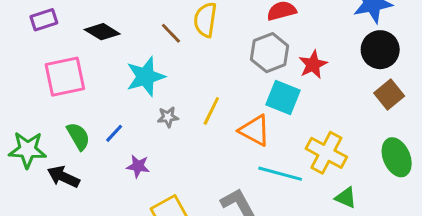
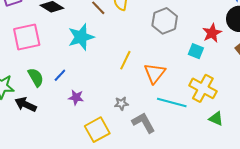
red star: (313, 65) -> (212, 33), moved
cyan square: (283, 97) -> (196, 51), moved, size x0.7
gray star: (168, 117) -> (121, 103), moved
orange triangle: (255, 130) -> (155, 73), turned 40

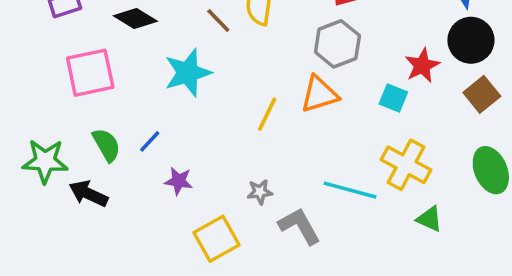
orange triangle: (155, 73) -> (319, 94), moved, turned 35

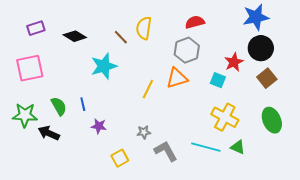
pink square: (90, 73) -> (30, 68), moved
blue line: (150, 141) -> (83, 104), turned -56
cyan line: (350, 190) -> (206, 147), moved
yellow square: (217, 239) -> (120, 158), size x0.7

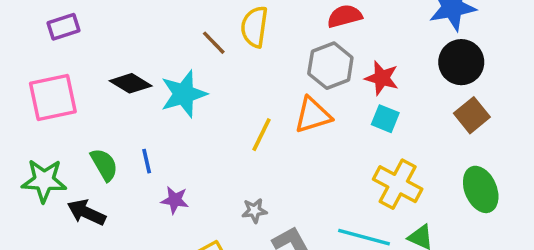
black diamond: (75, 36) -> (131, 83), moved
red star: (234, 62) -> (382, 78), moved, turned -30

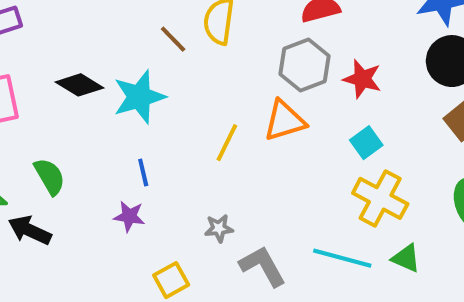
cyan square: (385, 119) -> (366, 143), moved, turned 32
blue line: (147, 161) -> (143, 173), moved

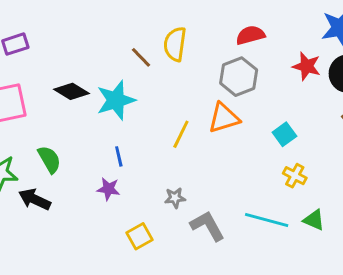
red star: (362, 79) -> (307, 66), moved
yellow cross: (380, 198) -> (295, 176), size x0.6

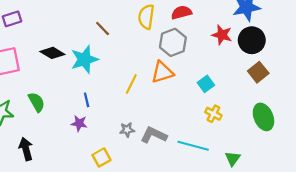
yellow semicircle: (175, 44) -> (146, 17), moved
black arrow: (35, 199) -> (26, 149), moved, turned 50
green triangle: (314, 220) -> (233, 158), moved, turned 42
gray L-shape: (208, 226) -> (154, 135), moved, turned -35

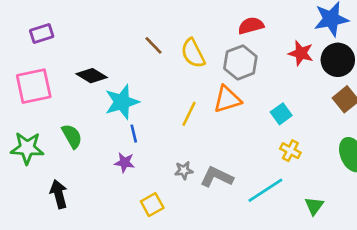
yellow semicircle: (146, 17) -> (193, 53), moved, turned -35
cyan star: (84, 59) -> (122, 102), moved
cyan line: (193, 146) -> (265, 190), turned -48

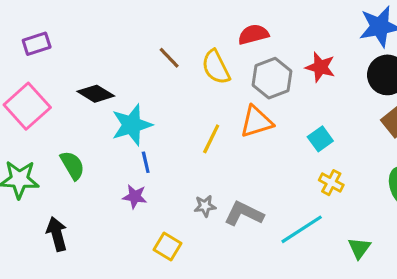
red semicircle: (251, 26) -> (253, 34), moved
red star: (301, 53) -> (320, 67), moved
pink square: (34, 86) -> (27, 106), turned -30
yellow square: (152, 205) -> (168, 246), turned -30

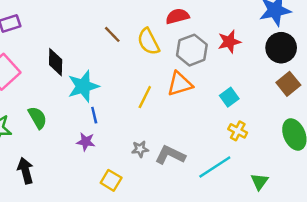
red star: (320, 67) -> (229, 42), turned -30
black diamond: (96, 94) -> (56, 62), turned 60

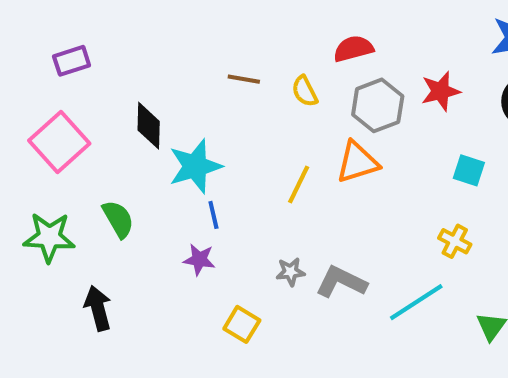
brown line: (112, 34) -> (244, 79), turned -36
yellow semicircle: (148, 42) -> (305, 91), size x0.7
cyan square: (229, 97) -> (469, 170), moved, turned -36

